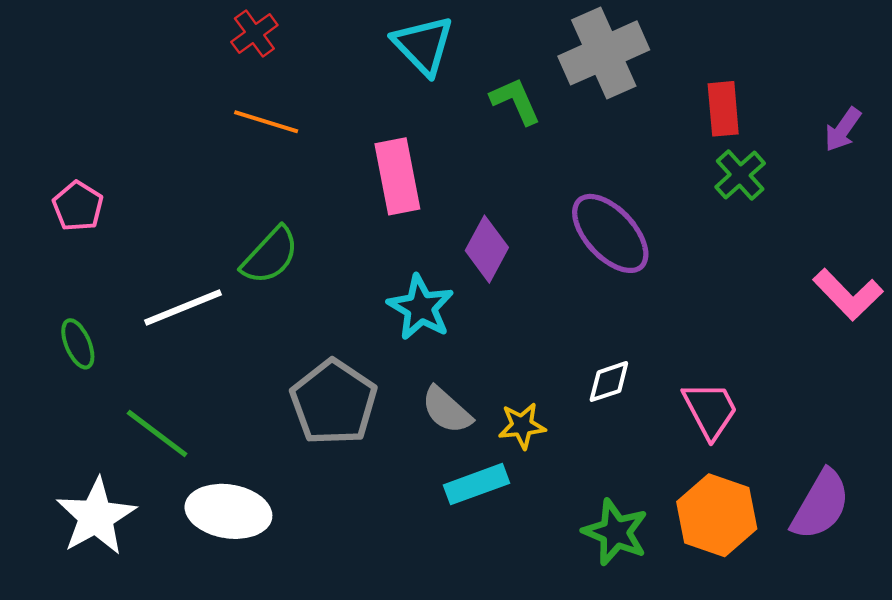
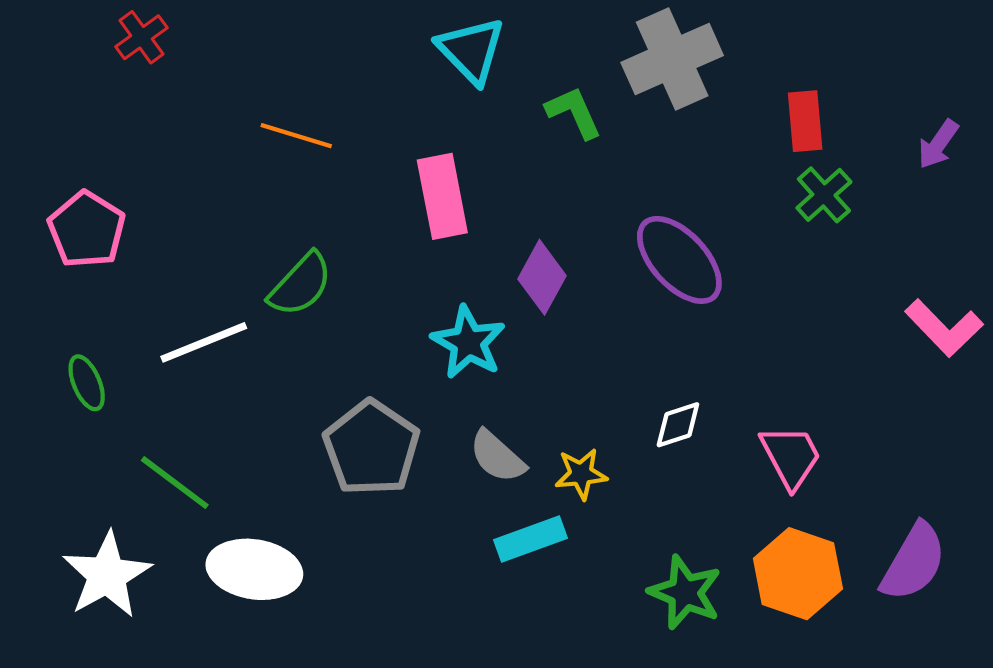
red cross: (254, 33) -> (142, 37), moved
pink pentagon: (78, 206) -> (87, 230), size x1.4

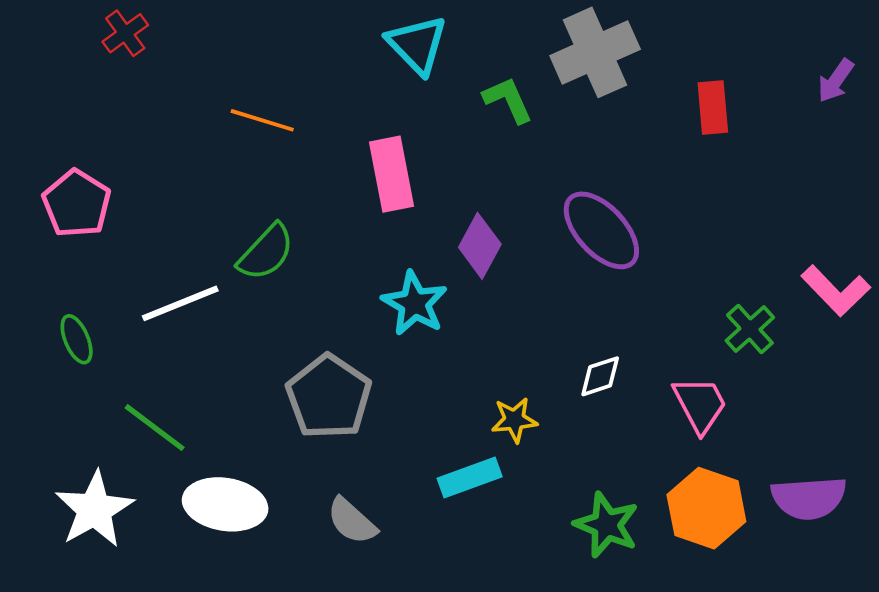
purple arrow: (938, 144) -> (836, 81), moved
green cross: (824, 195) -> (750, 329), moved
gray semicircle: (497, 457) -> (352, 521), moved
purple semicircle: (914, 562) -> (809, 498), turned 56

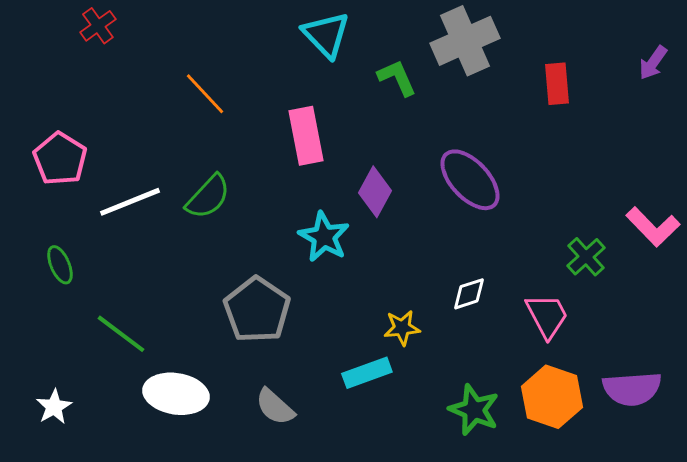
orange line: (262, 120) -> (205, 94), turned 30
white line: (180, 303) -> (130, 202), moved
white star: (95, 509) -> (54, 407), moved, size x0.6

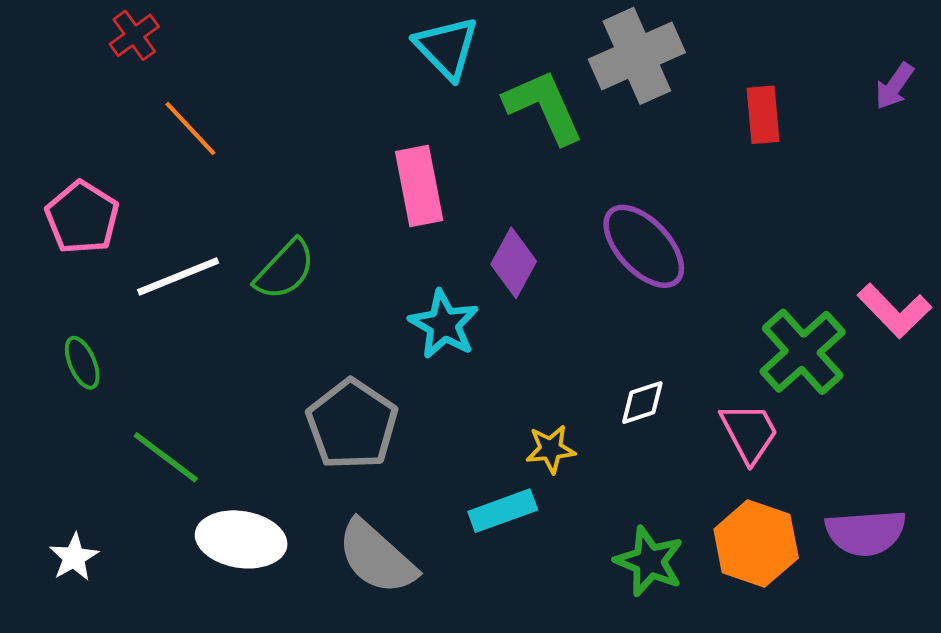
green L-shape: (397, 78) -> (544, 107), size x1.5
orange line: (205, 94) -> (190, 129), moved
green cross: (586, 257) -> (803, 352), size x1.6
gray semicircle: (275, 407) -> (377, 557), size x1.5

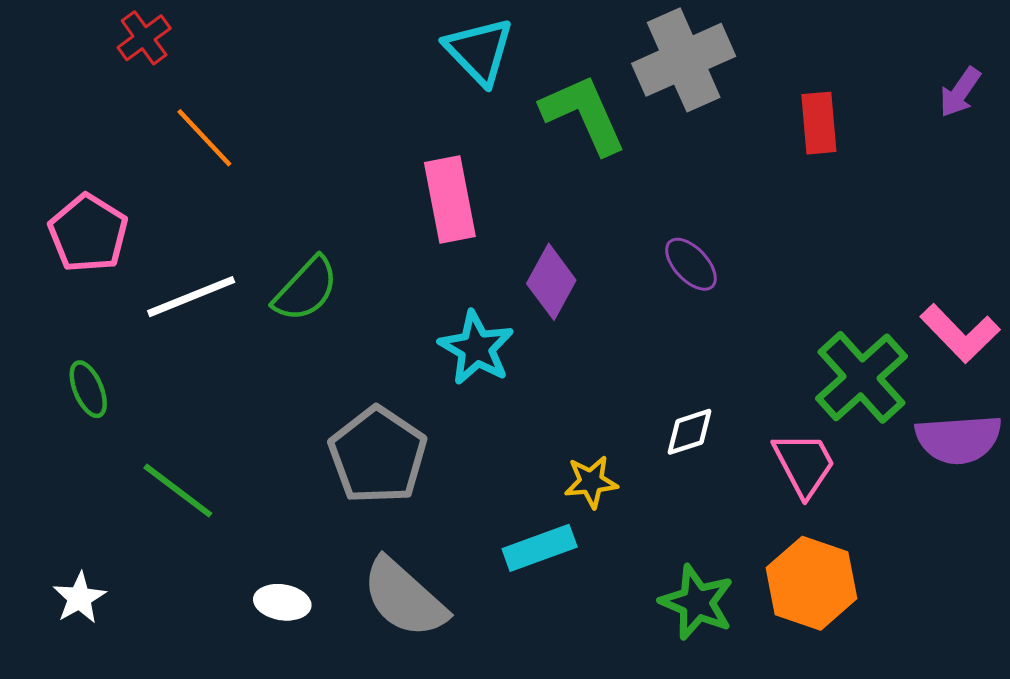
purple ellipse: (644, 246) -> (691, 264), size x0.6
purple semicircle: (866, 533) -> (959, 439), moved
white ellipse: (241, 539) -> (282, 602), moved, size x0.6

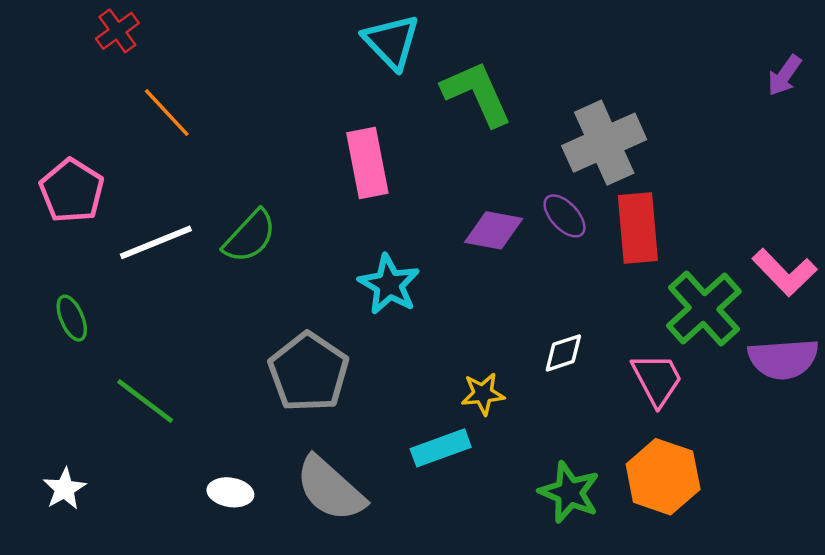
gray cross: (684, 60) -> (604, 143), moved
red rectangle: (819, 123) -> (638, 228), moved, size x1.4
purple diamond: (551, 282) -> (494, 230), moved, turned 72

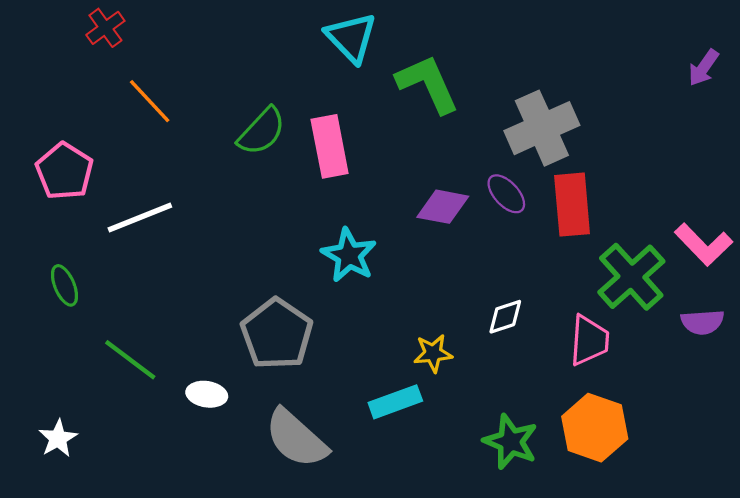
green semicircle: (250, 236) -> (262, 131), moved
purple semicircle: (783, 359) -> (702, 322), size x0.7
pink trapezoid: (657, 379) -> (589, 340), turned 32
white ellipse: (230, 492) -> (207, 394), moved

